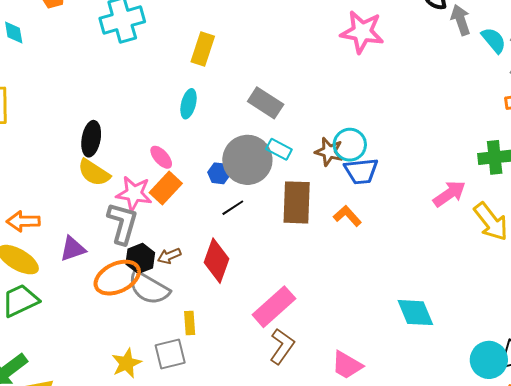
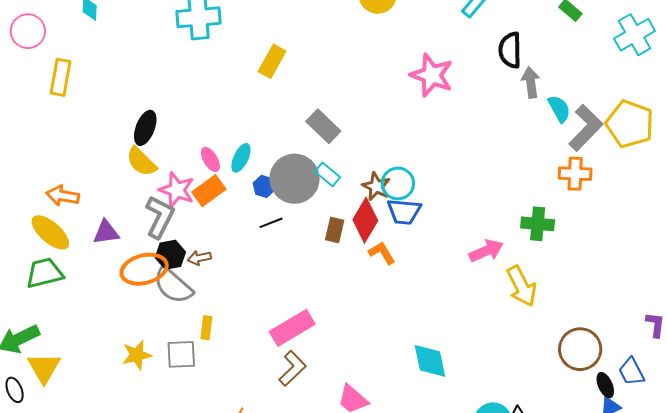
cyan ellipse: (189, 104) -> (241, 158), moved
brown rectangle: (297, 202) -> (335, 230), size x0.6
red diamond: (216, 261) -> (365, 220), moved

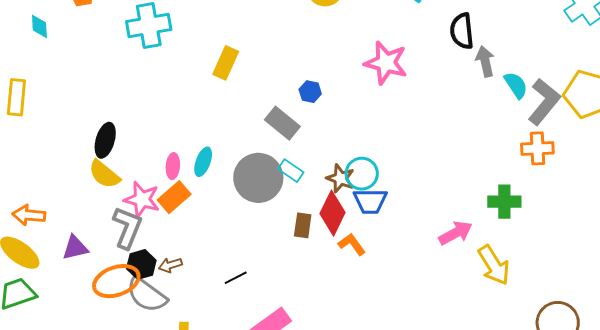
pink ellipse: (210, 160) -> (173, 166), turned 40
blue hexagon: (264, 186) -> (310, 92), moved
black line: (271, 223) -> (236, 278), moved

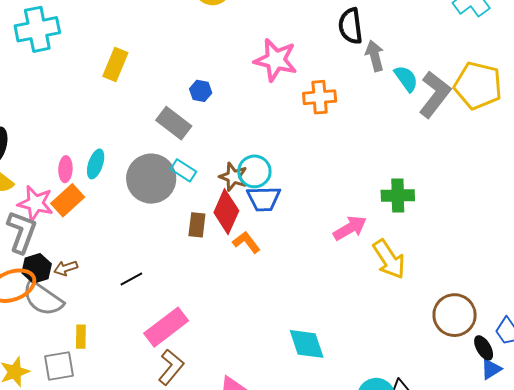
orange cross: (537, 148) -> (320, 97), moved

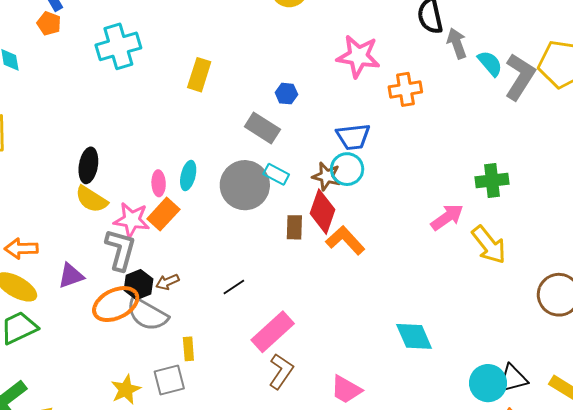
blue trapezoid: (264, 199) -> (353, 137), moved
orange L-shape: (246, 242) -> (345, 240), size x1.4

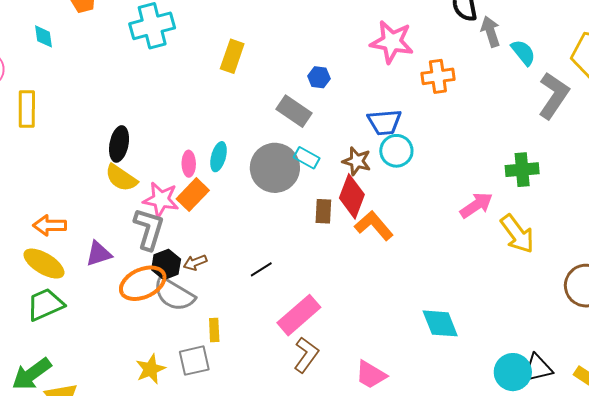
gray L-shape: (520, 77) -> (554, 96), moved
cyan circle: (347, 169) -> (396, 151), moved

